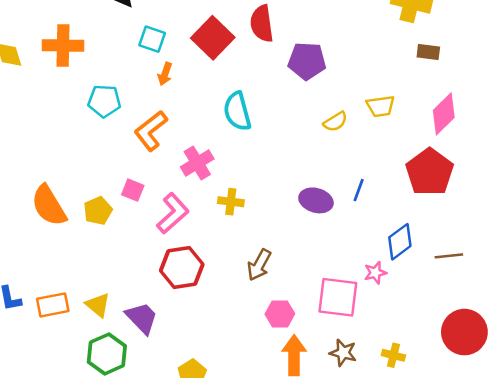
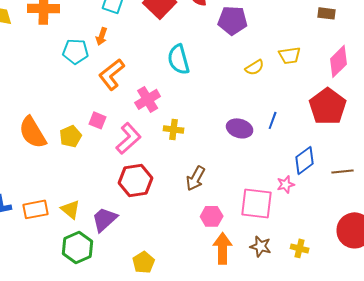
orange arrow: (165, 74) -> (102, 36), moved
purple trapezoid: (142, 318) -> (105, 219), turned -88

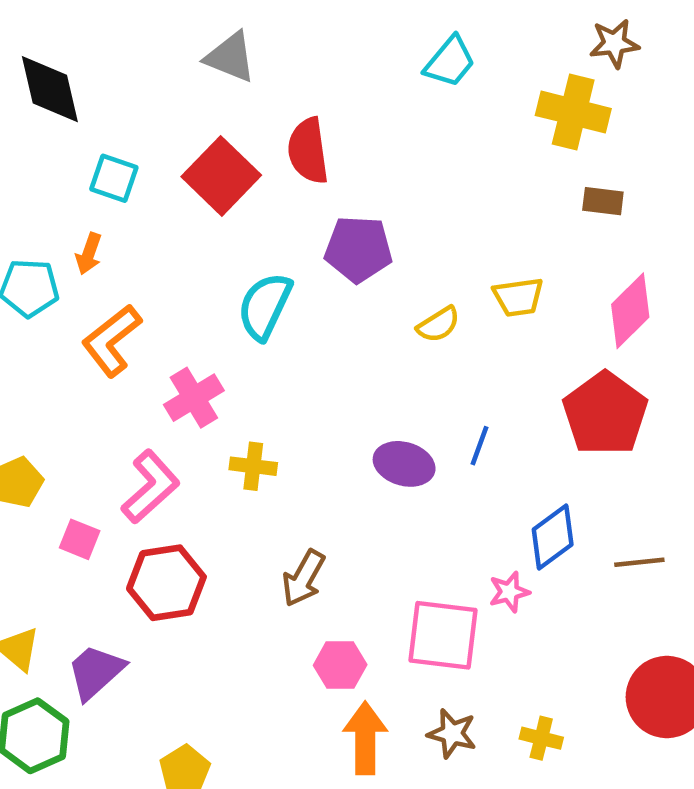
purple pentagon: (233, 20) -> (358, 249), moved
cyan semicircle: (179, 59) -> (265, 306), turned 40
pink square: (98, 120) -> (80, 539), moved

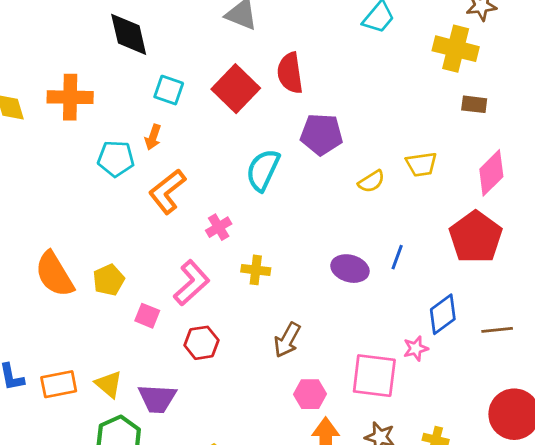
pink cross: (194, 398) -> (219, 227), size x0.7
red hexagon: (166, 583) -> (201, 343), size x0.7
purple trapezoid: (96, 672) -> (157, 398), turned -135

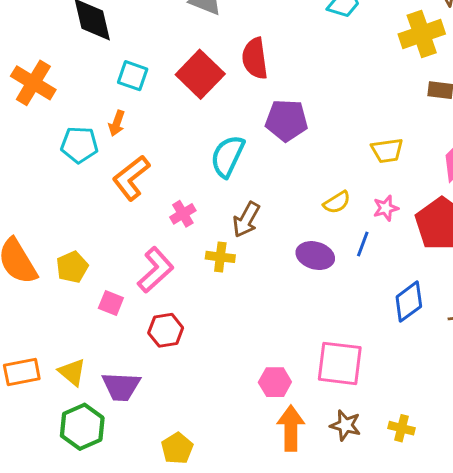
yellow cross: (456, 49) -> (422, 34), turned -33
orange cross: (70, 97) -> (33, 83), turned 30
yellow semicircle: (371, 181) -> (337, 202), moved
brown arrow: (287, 340) -> (246, 220), moved
pink star: (416, 348) -> (386, 208), moved

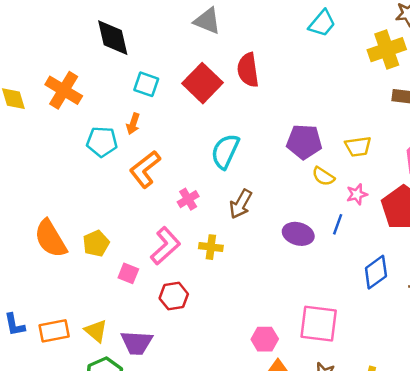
purple pentagon: (286, 120) -> (304, 142), moved
yellow semicircle: (337, 202) -> (323, 176), moved, turned 65
yellow cross: (220, 257) -> (211, 247), moved

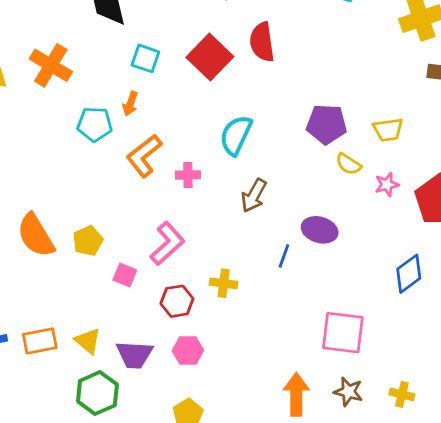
pink cross: (188, 199) -> (188, 175), moved, turned 30
blue line: (338, 224) -> (284, 256), moved
yellow cross: (211, 247) -> (224, 283), moved
pink hexagon: (265, 339) -> (188, 351), moved

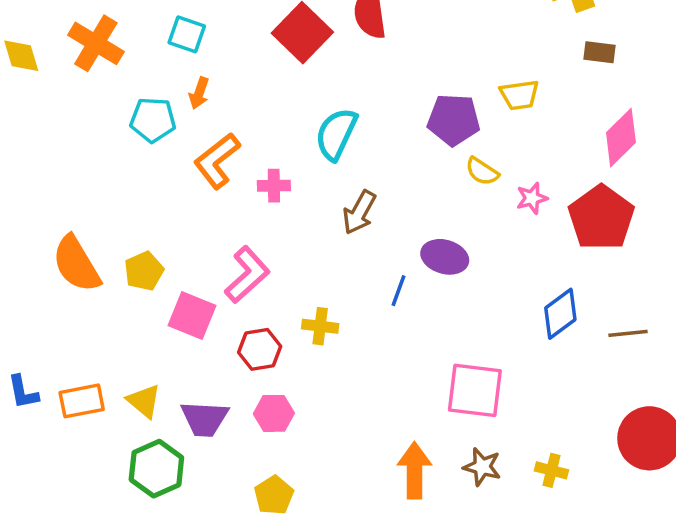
cyan square: (145, 58) -> (187, 34), moved
yellow trapezoid: (388, 130) -> (519, 95), moved
pink square: (125, 275) -> (192, 316), size x1.5

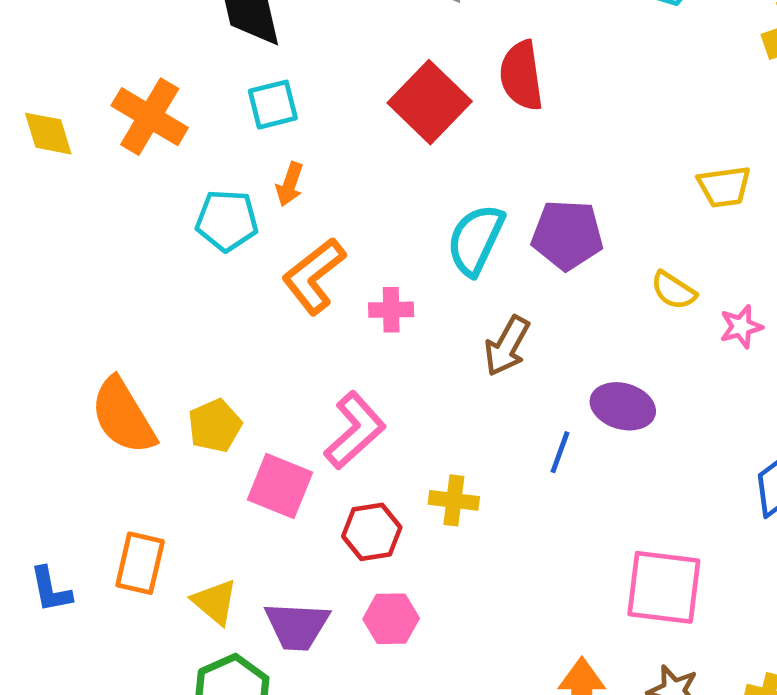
cyan square: (187, 34) -> (273, 105), turned -33
purple pentagon: (454, 120) -> (567, 235), moved
orange rectangle: (82, 401) -> (140, 563), moved, turned -66

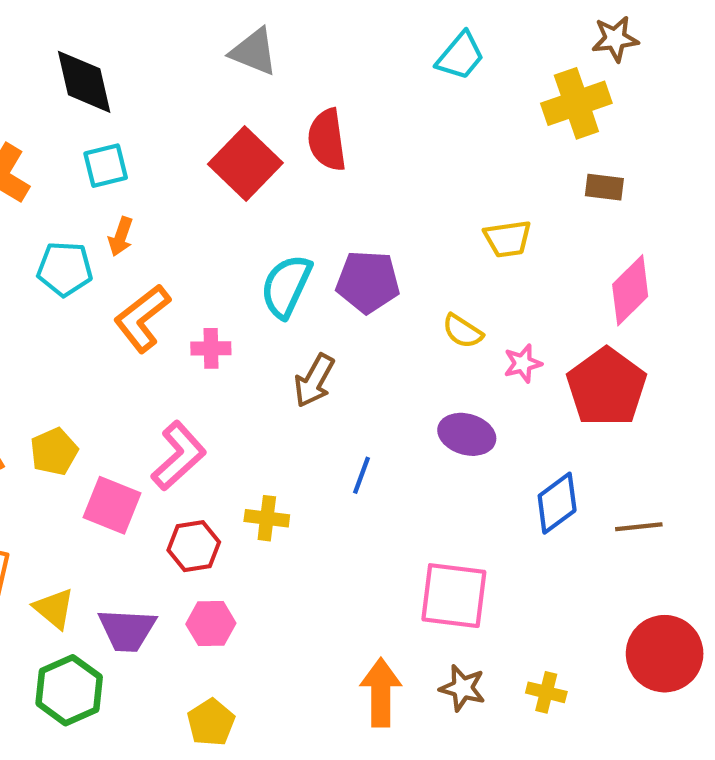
purple ellipse: (623, 406) -> (467, 434), moved

